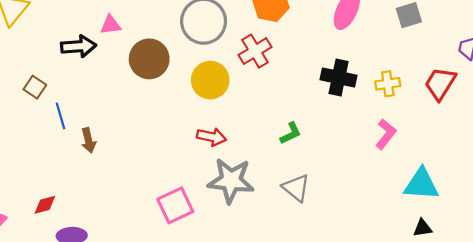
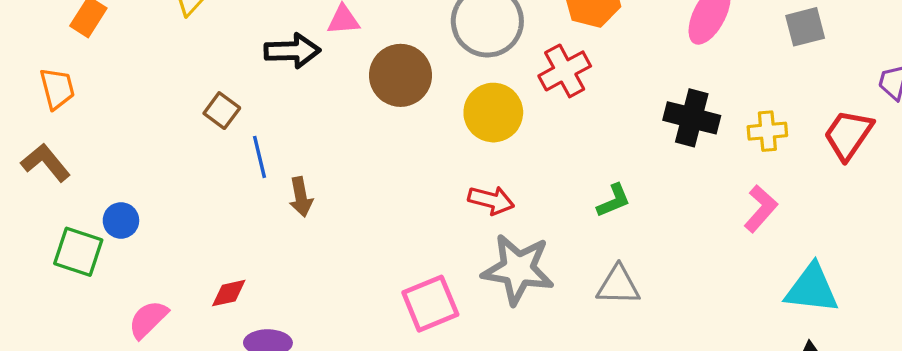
gray triangle: (296, 188) -> (618, 285), turned -40

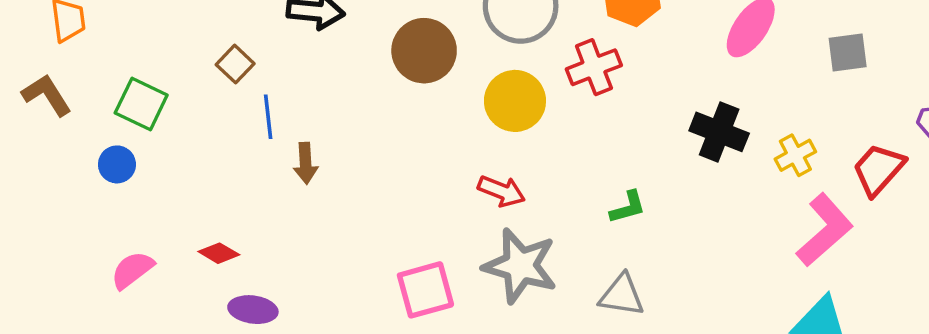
yellow cross: (767, 131) -> (795, 155), turned -30
pink L-shape: (761, 209) -> (825, 230), moved, size x1.5
green square: (78, 252) -> (141, 104), moved
red diamond: (229, 293) -> (219, 253), turned 36

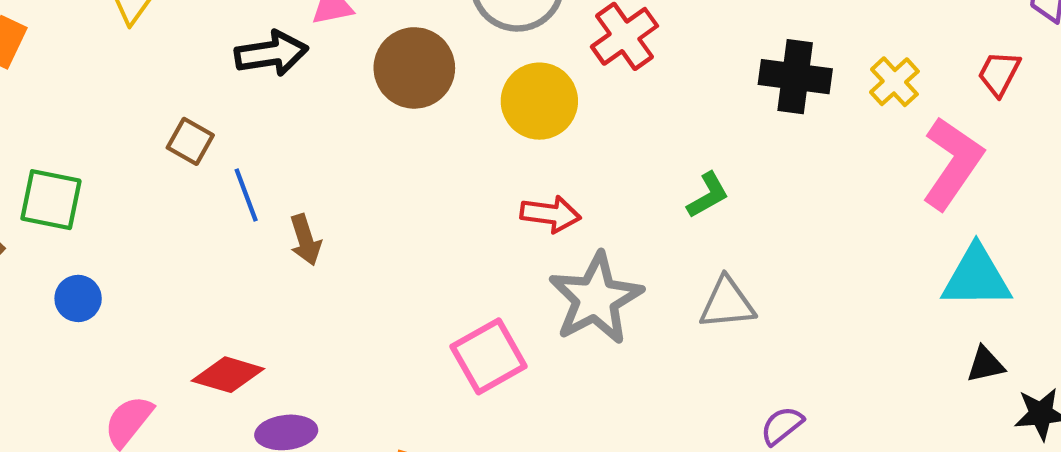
green square: (141, 104) -> (51, 200), moved
red trapezoid: (878, 169) -> (999, 73), size x0.7
red diamond: (219, 253) -> (228, 375), size x1.4
gray star: (520, 266) -> (596, 299), turned -30

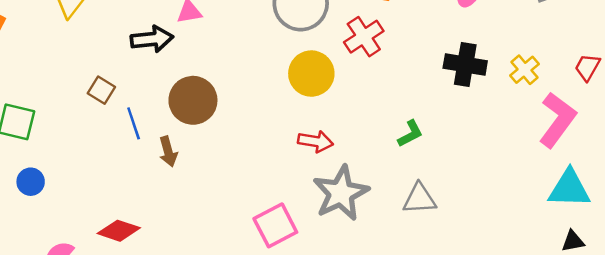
brown circle: (414, 68) -> (193, 100), moved

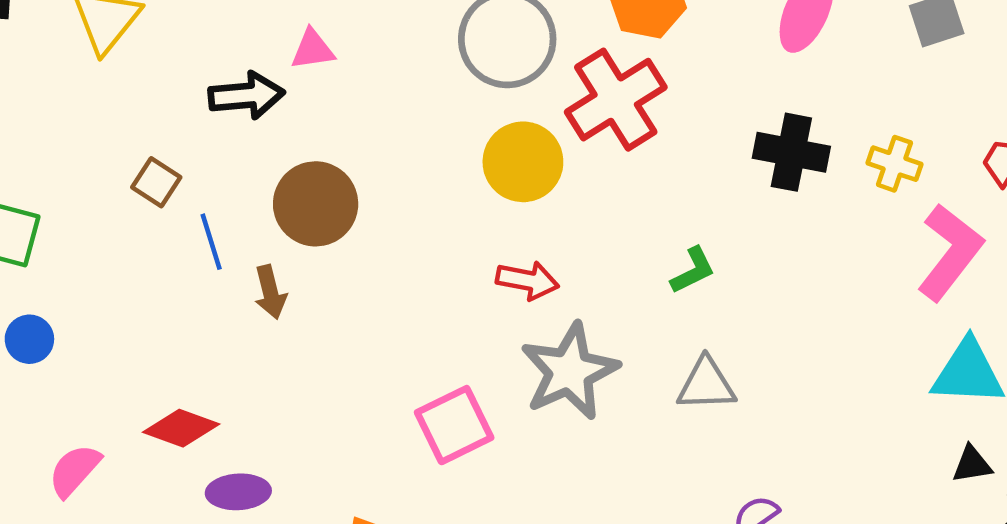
red cross: (364, 37) -> (616, 100), size x1.4
yellow cross: (525, 70) -> (895, 164), turned -32

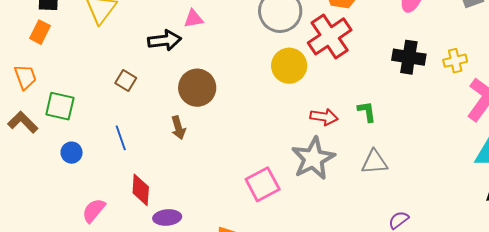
yellow cross: (895, 164) -> (455, 61), turned -30
blue line: (211, 242) -> (121, 138), moved
green L-shape: (693, 270) -> (367, 112), turned -70
red arrow: (527, 280) -> (324, 117), moved
red diamond: (181, 428) -> (141, 190), turned 76

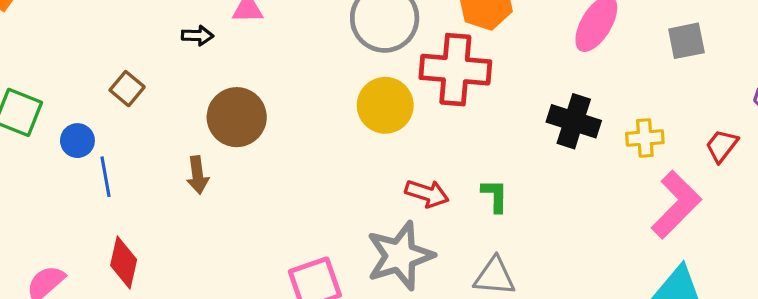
red cross: (330, 36) -> (455, 70), turned 30
black arrow: (165, 40) -> (197, 36), size x0.6
blue circle: (72, 153) -> (77, 141), moved

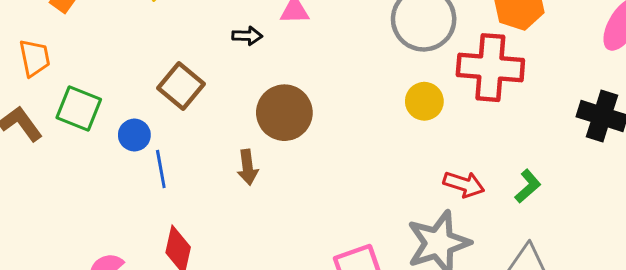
brown square: (127, 89) -> (181, 86), size x1.4
yellow circle: (385, 105) -> (424, 101), size x0.7
green L-shape: (495, 196) -> (528, 186), turned 48

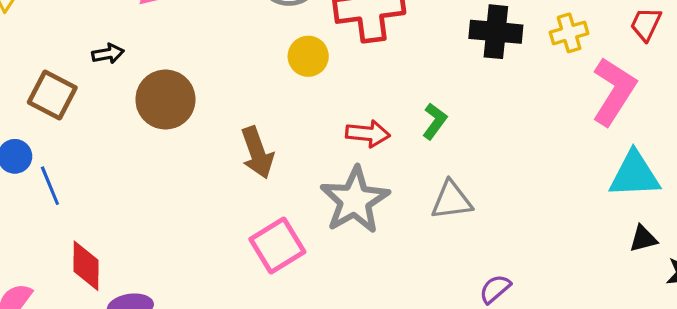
black arrow: (247, 36) -> (108, 54), moved
brown arrow: (248, 167) -> (257, 153), moved, size x1.4

